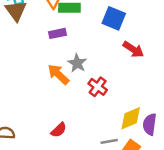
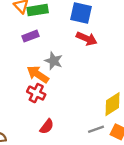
red arrow: (133, 49) -> (87, 39), moved
red cross: (98, 87) -> (36, 93), moved

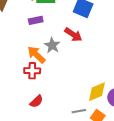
red arrow: (87, 39) -> (73, 35), moved
red cross: (36, 93) -> (32, 71), turned -35

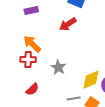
red arrow: (73, 35) -> (68, 24), turned 114
gray star: (52, 45) -> (58, 67), moved

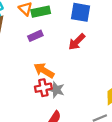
gray star: (58, 67) -> (56, 90), moved

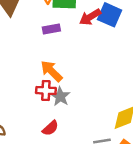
red arrow: (77, 42) -> (90, 17), moved

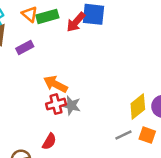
purple rectangle: (51, 29) -> (25, 48), moved
red semicircle: (50, 128) -> (49, 141), moved

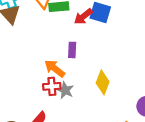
purple rectangle: (25, 48) -> (72, 50), moved, turned -70
yellow diamond: (138, 106) -> (103, 82), moved, turned -40

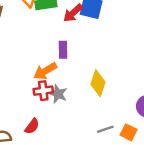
orange arrow: (55, 68) -> (45, 71), turned -65

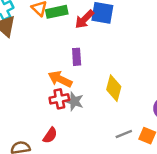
orange arrow: (45, 71) -> (60, 79), turned 60

